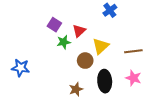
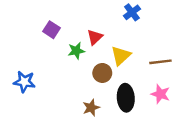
purple square: (54, 25) -> (52, 30), moved

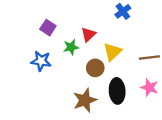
blue star: (24, 82) -> (41, 61), moved
brown star: (91, 108) -> (85, 100), size x1.5

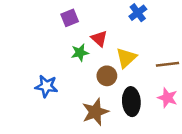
purple square: (48, 28) -> (70, 18), moved, turned 35
red triangle: (88, 34) -> (99, 38), turned -35
blue star: (41, 61) -> (46, 86), moved

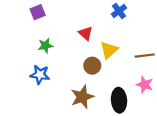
purple square: (70, 18) -> (38, 12), moved
green star: (80, 53) -> (45, 46), moved
black ellipse: (131, 102) -> (119, 100), moved

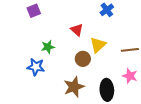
green star: (45, 46) -> (48, 47), moved

